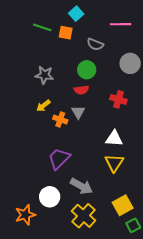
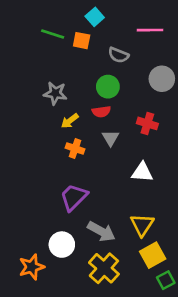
yellow arrow: (43, 106) -> (70, 121), moved
gray triangle: (78, 112) -> (111, 138), moved
yellow triangle: (114, 163) -> (142, 225), moved

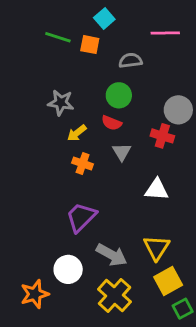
gray semicircle: (118, 55) -> (130, 61), turned 150
gray circle: (162, 79) -> (178, 110), moved
red semicircle: (101, 112) -> (112, 123), turned 30

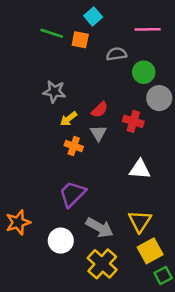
green circle: (119, 95) -> (144, 72), moved
red semicircle: (112, 123) -> (100, 110), turned -66
red cross: (162, 136) -> (133, 121), moved
gray triangle: (122, 152) -> (98, 133), moved
orange star: (35, 294) -> (18, 222), moved

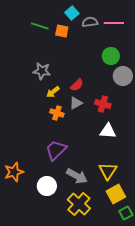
gray semicircle: (116, 54) -> (90, 22), moved
red cross: (133, 121) -> (103, 104), moved
gray triangle: (98, 133) -> (76, 103), turned 32

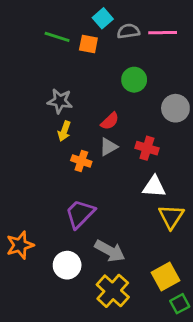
green circle: (111, 56) -> (134, 80), moved
yellow arrow: (53, 92) -> (64, 131), moved, turned -32
yellow triangle: (108, 171) -> (171, 217), moved

